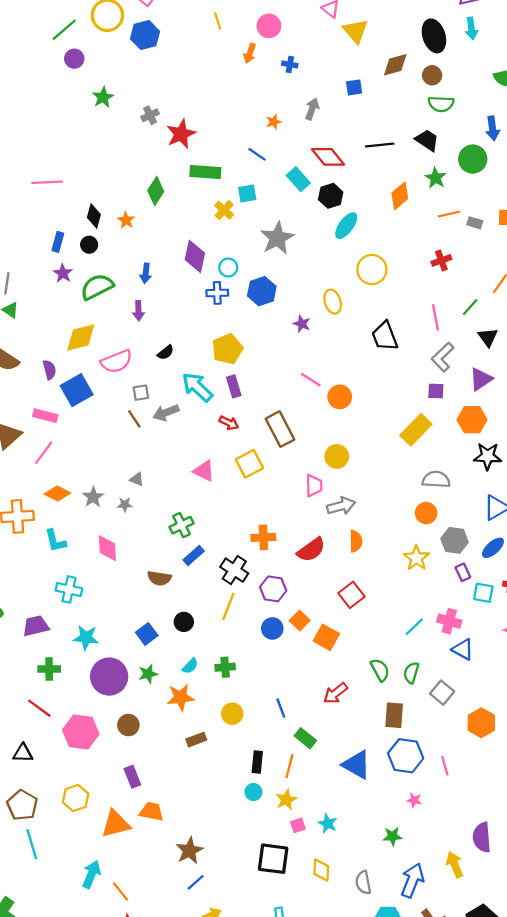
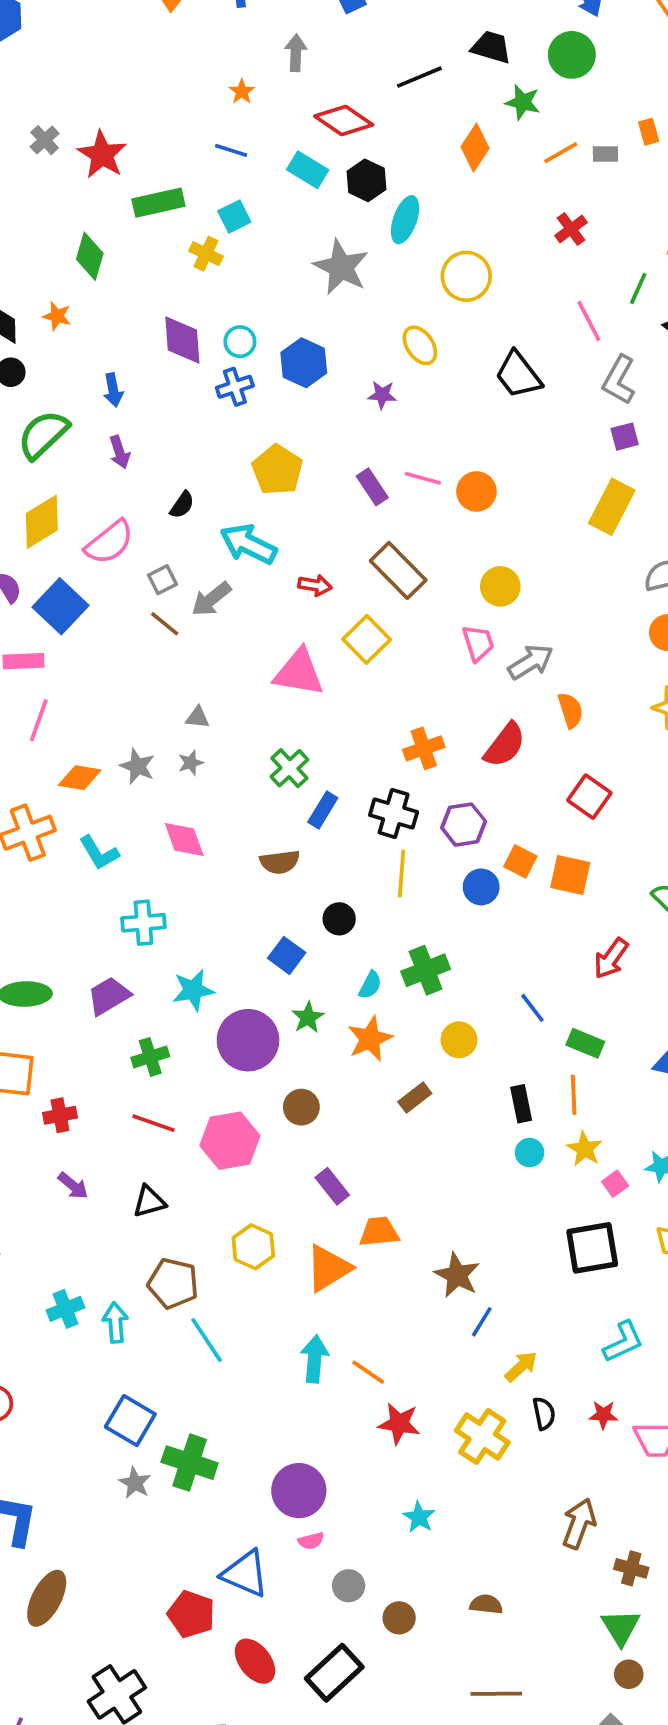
gray star: (277, 238) -> (341, 267), moved
purple rectangle: (234, 386) -> (372, 487), moved
pink triangle: (204, 471) -> (299, 672), size x1.4
green cross: (225, 667) -> (426, 970), size x1.4

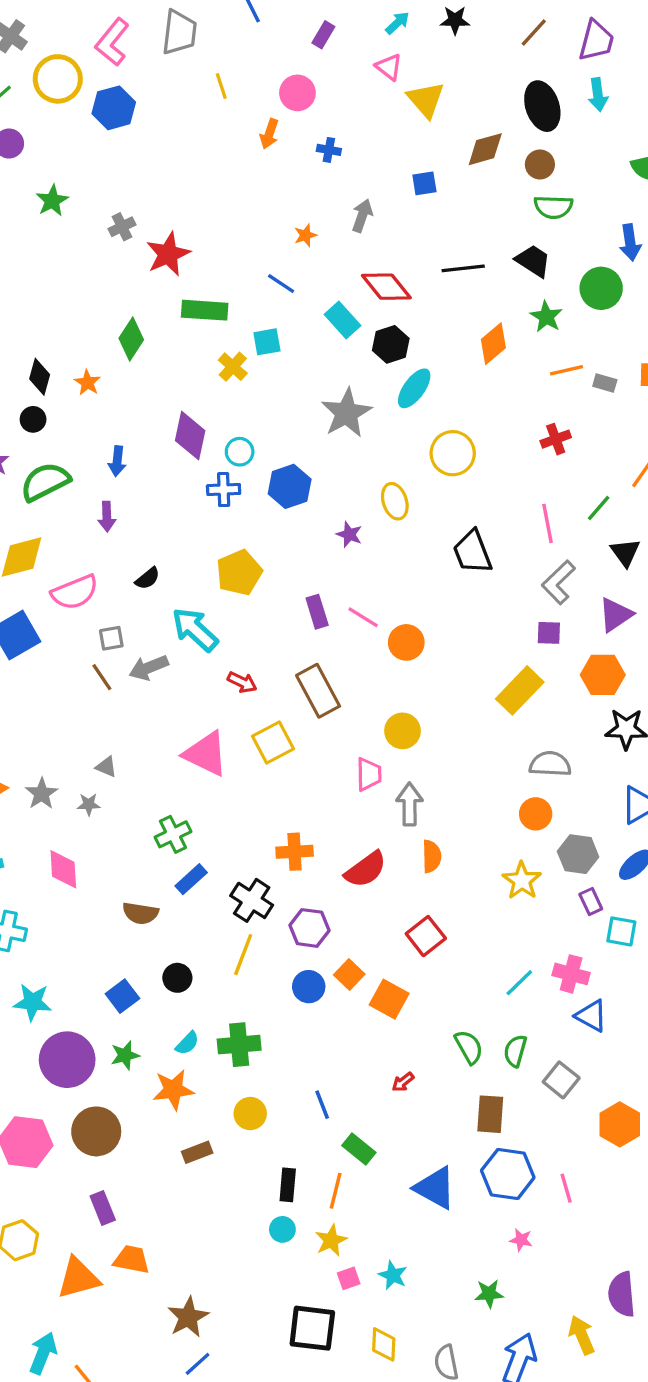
gray arrow: (531, 662) -> (409, 804), turned -75
red arrow: (611, 958) -> (403, 1082), size x0.6
brown circle: (301, 1107) -> (96, 1131), size x1.5

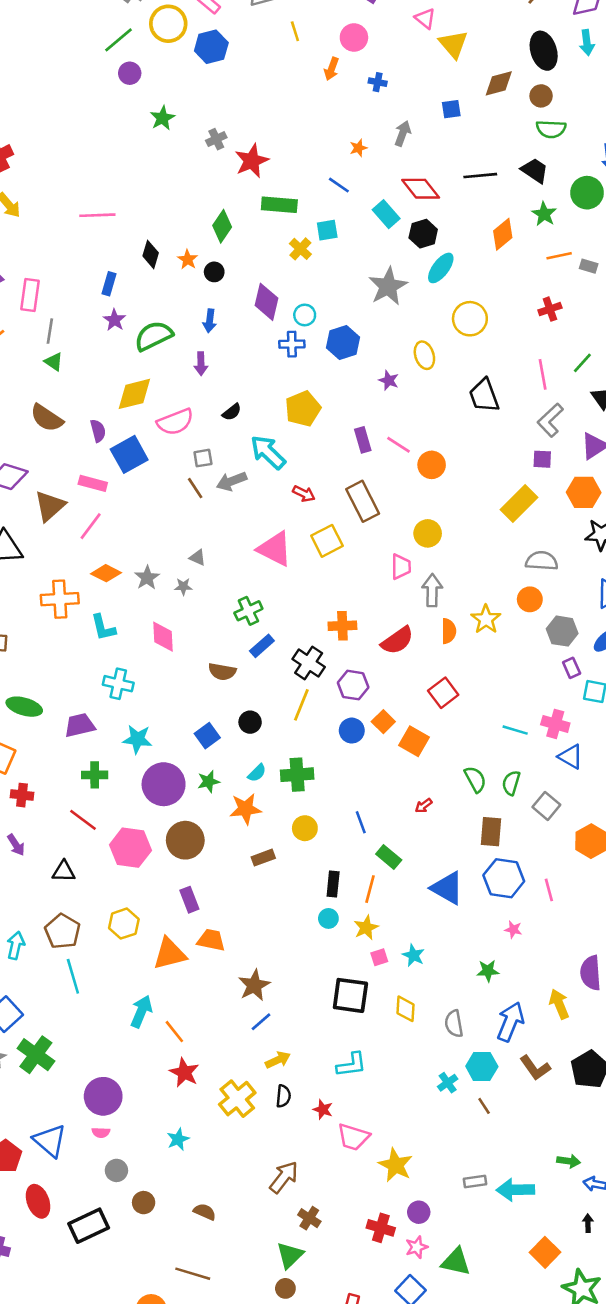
black circle: (33, 419) -> (214, 272), moved
yellow star: (522, 881) -> (486, 619), moved
cyan line: (519, 983) -> (515, 730), turned 60

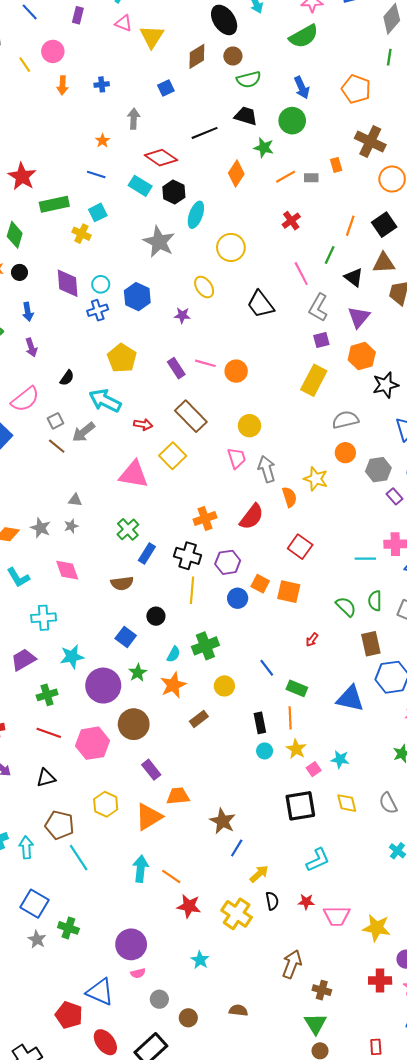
pink circle: (354, 38) -> (53, 51), moved
yellow triangle: (453, 44) -> (152, 37), turned 30
green cross: (36, 1055) -> (68, 928), size x0.7

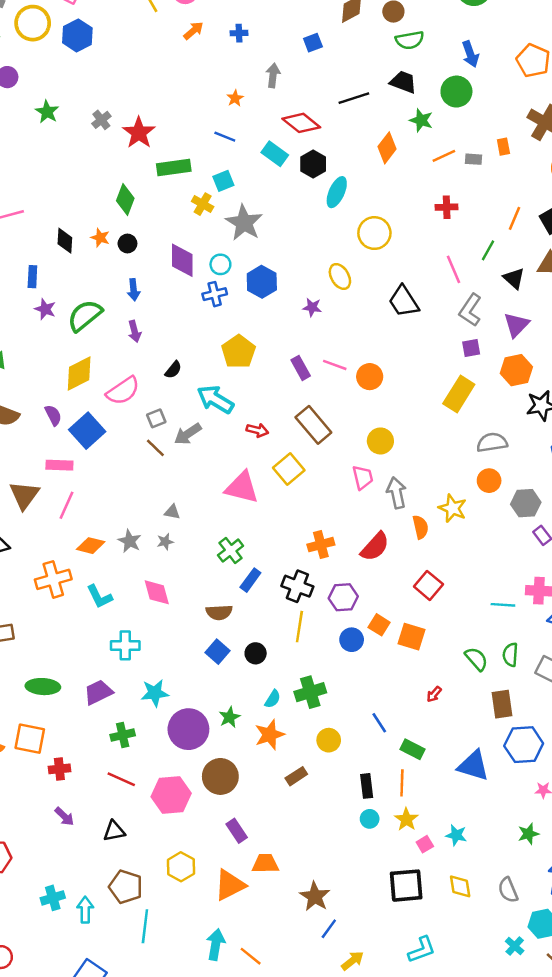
orange arrow: (62, 85) -> (194, 31), turned -138
red cross: (291, 221) -> (447, 207), turned 30
gray star: (159, 242) -> (244, 223), moved
blue square: (126, 637) -> (217, 652), moved
cyan line: (79, 858) -> (145, 926), turned 36

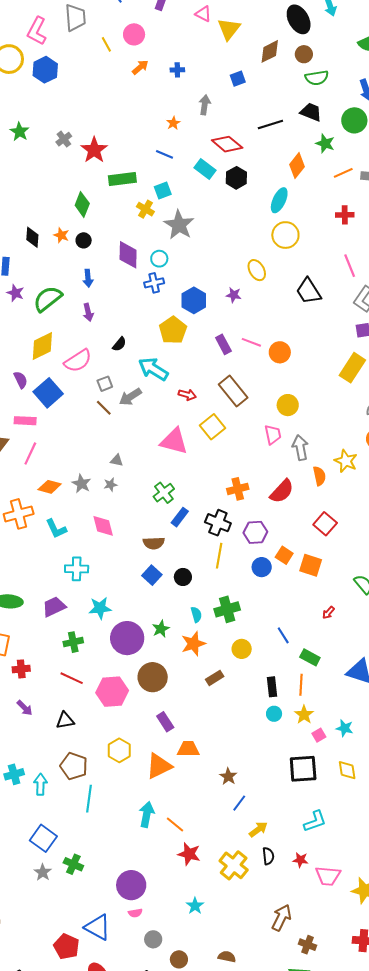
cyan ellipse: (337, 192) -> (279, 200), moved
blue hexagon: (262, 282) -> (194, 300), moved
cyan semicircle: (273, 699) -> (196, 615), turned -49
brown star: (315, 896) -> (228, 776), size x0.7

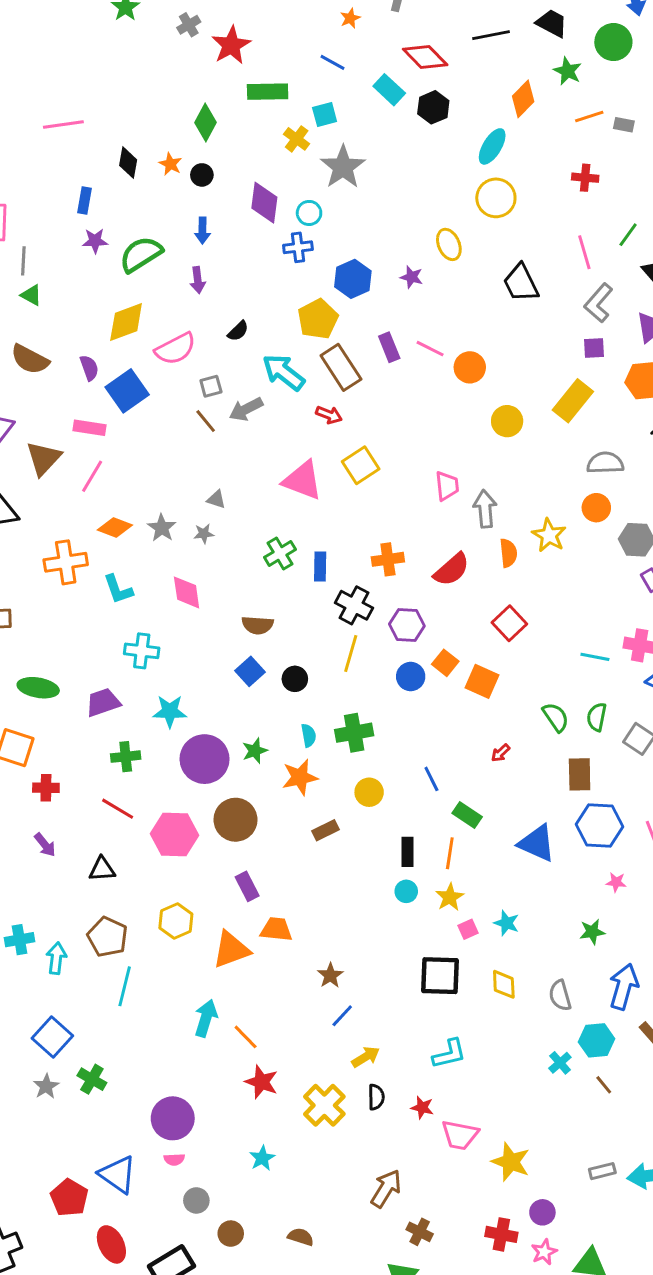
purple star: (15, 293) -> (95, 241), turned -30
brown rectangle: (233, 391) -> (341, 367), moved
yellow circle: (288, 405) -> (507, 421), moved
blue rectangle: (180, 517) -> (320, 566), moved, turned -42

